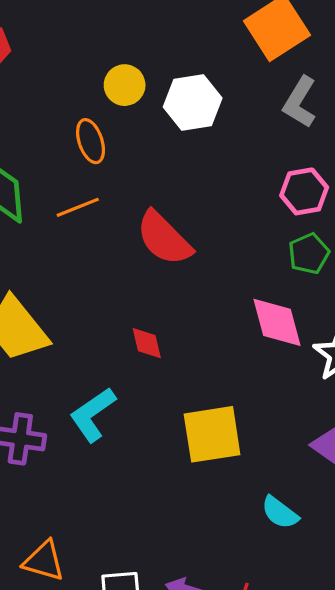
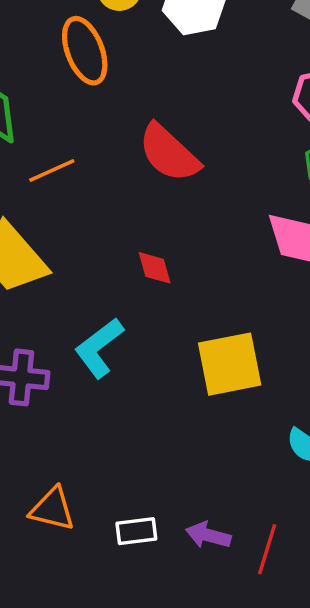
orange ellipse: (91, 141) -> (85, 51), size x1.4
orange line: (78, 207) -> (52, 171), moved

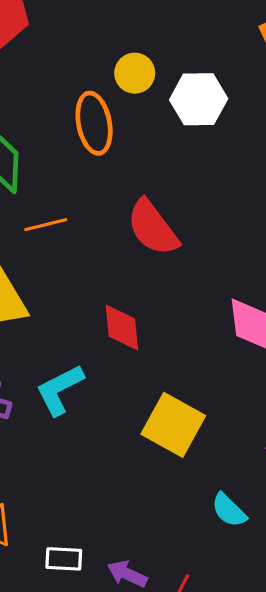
red diamond: (155, 268) -> (122, 327), size x1.4
yellow square: (230, 364) -> (173, 425), turned 30

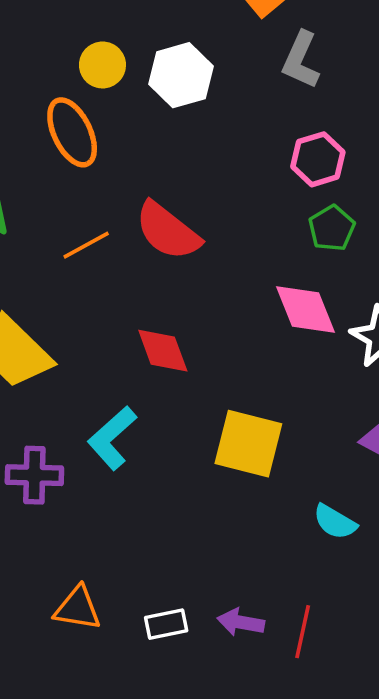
orange line: (46, 225) -> (86, 245), moved

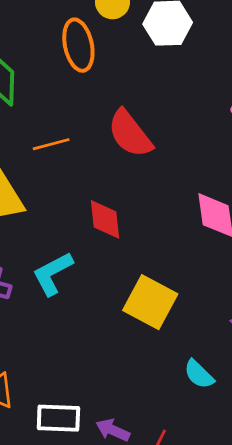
orange line: (86, 245) -> (51, 144), moved
white rectangle: (166, 624) -> (58, 418), size x1.4

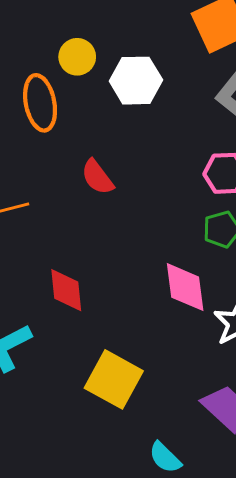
red semicircle: (130, 134) -> (97, 177), moved, size x0.7

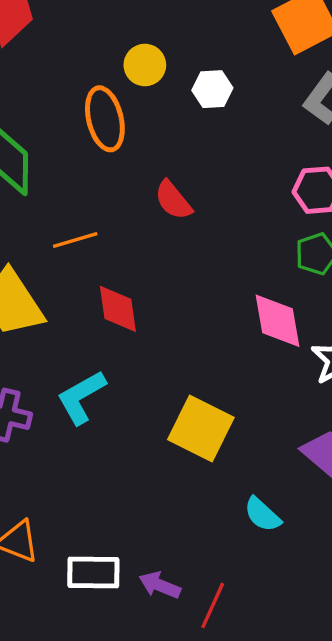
white hexagon: (136, 81) -> (212, 89), size x0.7
red diamond: (66, 290) -> (118, 309), moved

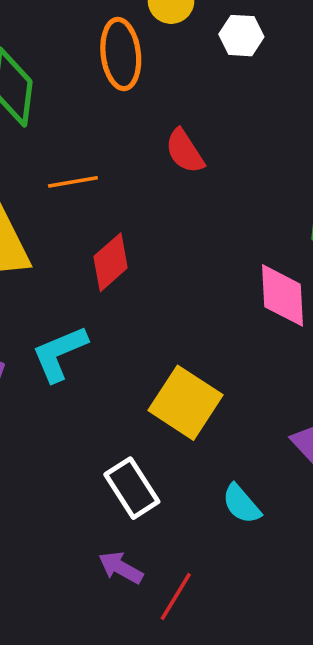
red diamond: (118, 309) -> (111, 262), turned 50
white rectangle: (93, 572) -> (132, 488), moved, turned 50

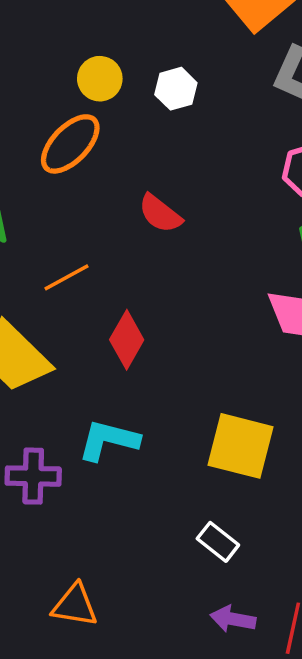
orange ellipse: (121, 54) -> (70, 144), turned 70
cyan L-shape: (60, 353) -> (108, 440), turned 56
white rectangle: (132, 488) -> (218, 542), size x0.7

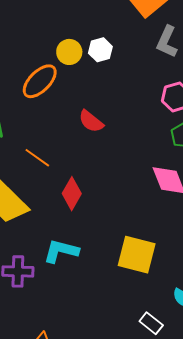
yellow circle: (100, 79) -> (69, 52), moved
orange line: (67, 277) -> (37, 158), turned 64
white rectangle: (218, 542) -> (151, 323), moved

